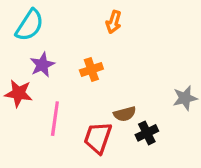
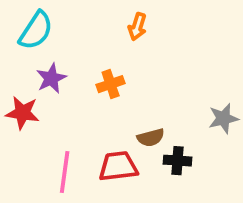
pink line: (55, 119) -> (65, 172), moved
black cross: (147, 133) -> (177, 161), turned 30
red trapezoid: (98, 138) -> (118, 166), turned 64

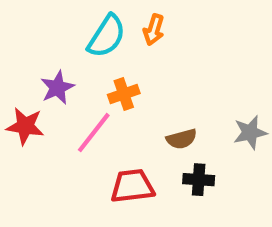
cyan semicircle: (36, 30) -> (107, 36), moved
brown semicircle: (151, 138) -> (182, 139), moved
pink line: (65, 172) -> (94, 133), moved, turned 30

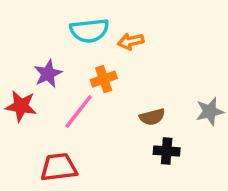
orange arrow: (154, 30) -> (131, 41), moved, turned 60
cyan semicircle: (107, 36) -> (89, 31), turned 51
red trapezoid: (132, 186) -> (59, 167), moved

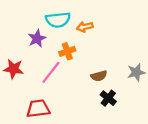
purple star: (48, 74) -> (37, 38), moved
black cross: (167, 151) -> (108, 98), turned 35

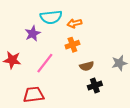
orange cross: (67, 51) -> (72, 45), moved
black cross: (108, 98) -> (95, 85), turned 32

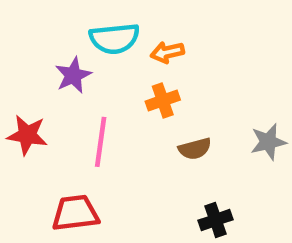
pink line: (45, 63) -> (101, 142), turned -30
black cross: (95, 85) -> (216, 220), moved

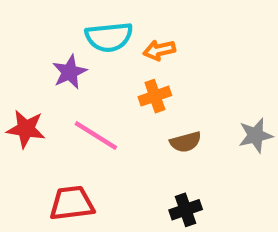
pink line: (101, 142) -> (96, 135), turned -66
black cross: (216, 220) -> (186, 210), moved

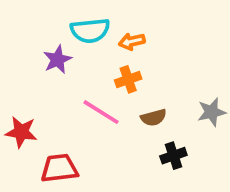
red star: (26, 129) -> (21, 132), moved
pink line: (96, 135) -> (101, 112), moved
black cross: (186, 210) -> (173, 156), moved

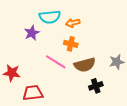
orange cross: (128, 79) -> (71, 44), turned 32
brown semicircle: (154, 118) -> (85, 65), size x1.5

